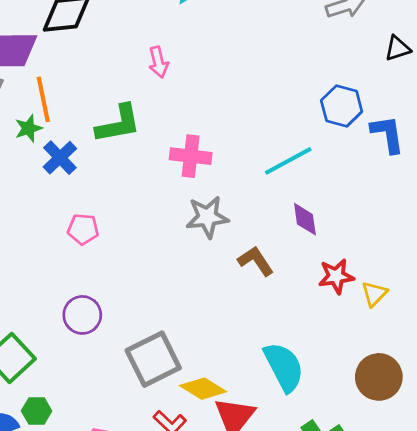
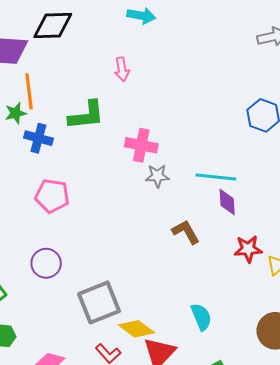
blue cross: (60, 158) -> (38, 138), turned -36
cyan line: (288, 161) -> (216, 177), moved, turned 30
gray star: (207, 217) -> (157, 176), moved, size x0.7
pink pentagon: (83, 229) -> (52, 196), size x1.4
cyan semicircle: (284, 367) -> (201, 317), size x0.7

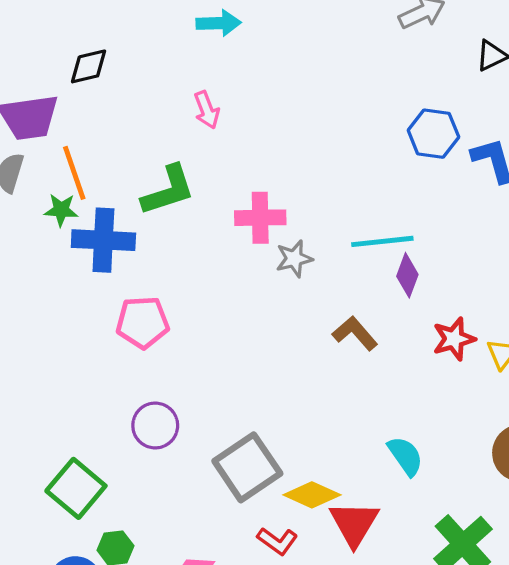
black diamond: (53, 25) -> (89, 66), size x0.7
green star: (16, 113) -> (61, 210), turned 30
blue cross: (38, 138) -> (103, 240), size x1.4
purple diamond: (227, 202) -> (407, 275), turned 36

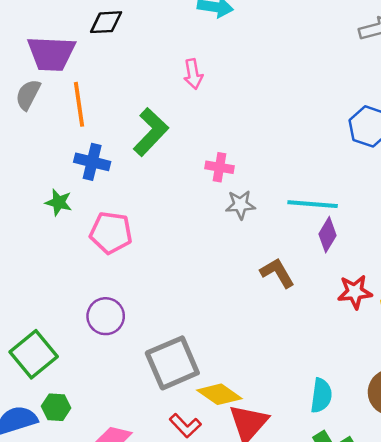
green L-shape: (168, 190) -> (151, 132), turned -39
green star: (61, 210) -> (59, 202), moved
pink cross: (260, 218) -> (219, 167), size x0.7
blue cross: (103, 240) -> (92, 162), size x0.7
cyan semicircle: (405, 456) -> (321, 396), moved, turned 32

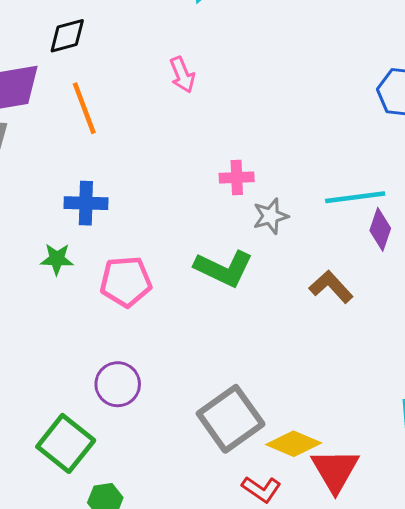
orange line: (79, 104) -> (84, 108), moved
green L-shape: (151, 132) -> (224, 268), moved, turned 84
purple circle: (106, 316) -> (118, 384), moved

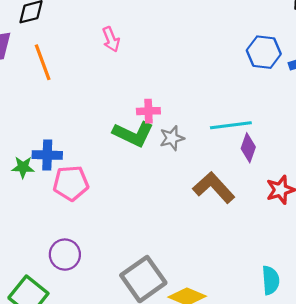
blue cross: (86, 203) -> (47, 155), moved
green L-shape: (224, 268) -> (133, 134), moved
brown L-shape: (331, 287) -> (214, 187), size x1.4

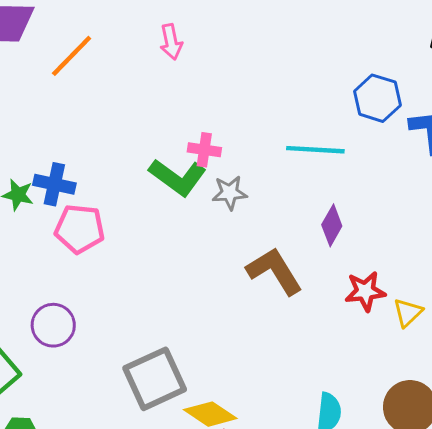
orange line: (43, 62) -> (72, 56), turned 54
cyan line: (231, 125) -> (315, 150), moved

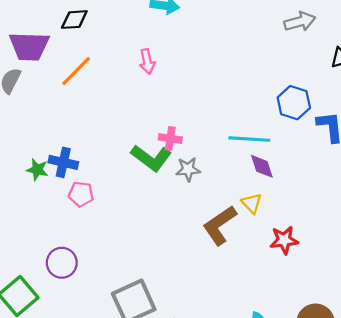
purple diamond: (332, 225) -> (262, 166), moved, turned -48
pink pentagon: (80, 229) -> (81, 194), size x0.7
brown L-shape: (274, 271) -> (220, 225), turned -93
yellow triangle: (408, 312) -> (252, 203), moved, turned -30

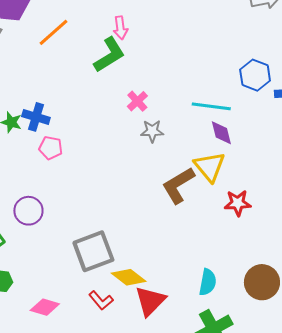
pink cross: (170, 138) -> (137, 101), turned 35
green L-shape: (151, 158) -> (109, 55), moved, turned -72
yellow triangle: (252, 203) -> (210, 167), size x1.6

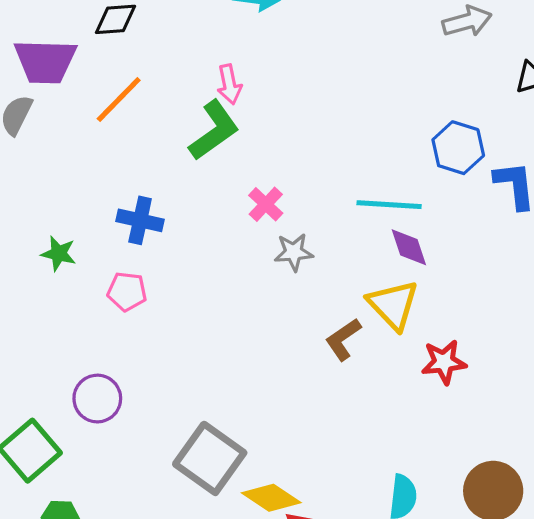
blue cross: (36, 117) -> (140, 220), moved
brown L-shape: (178, 185) -> (343, 339), size x0.7
gray square: (93, 251) -> (210, 458), turned -30

